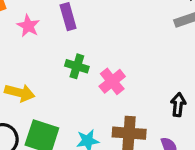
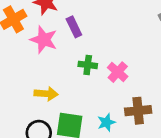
pink star: (28, 26) -> (44, 40), size x1.5

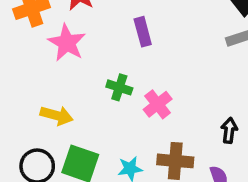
purple rectangle: (74, 27) -> (143, 32), moved

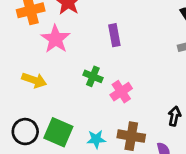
yellow arrow: (57, 115) -> (34, 80), moved

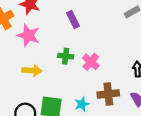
yellow arrow: (34, 80) -> (32, 71), moved

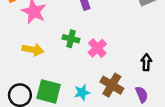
brown cross: (108, 94) -> (112, 85), turned 30

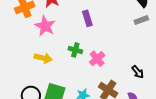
black arrow: (146, 62) -> (138, 72), turned 136

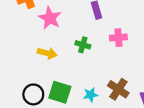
pink cross: (97, 59) -> (118, 38), moved, turned 35

